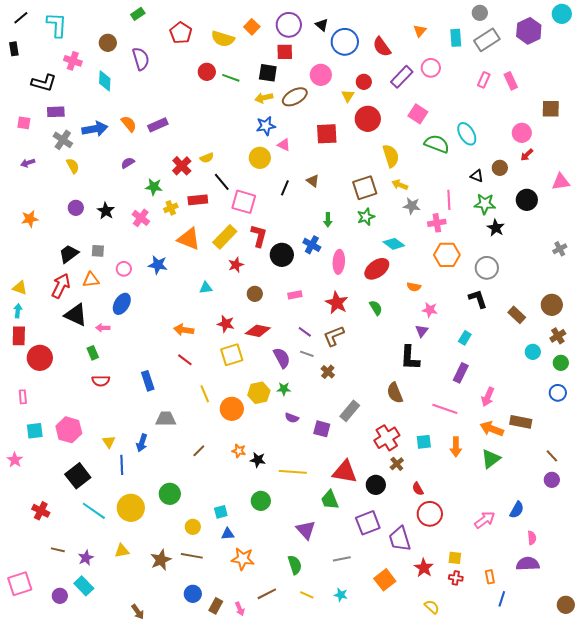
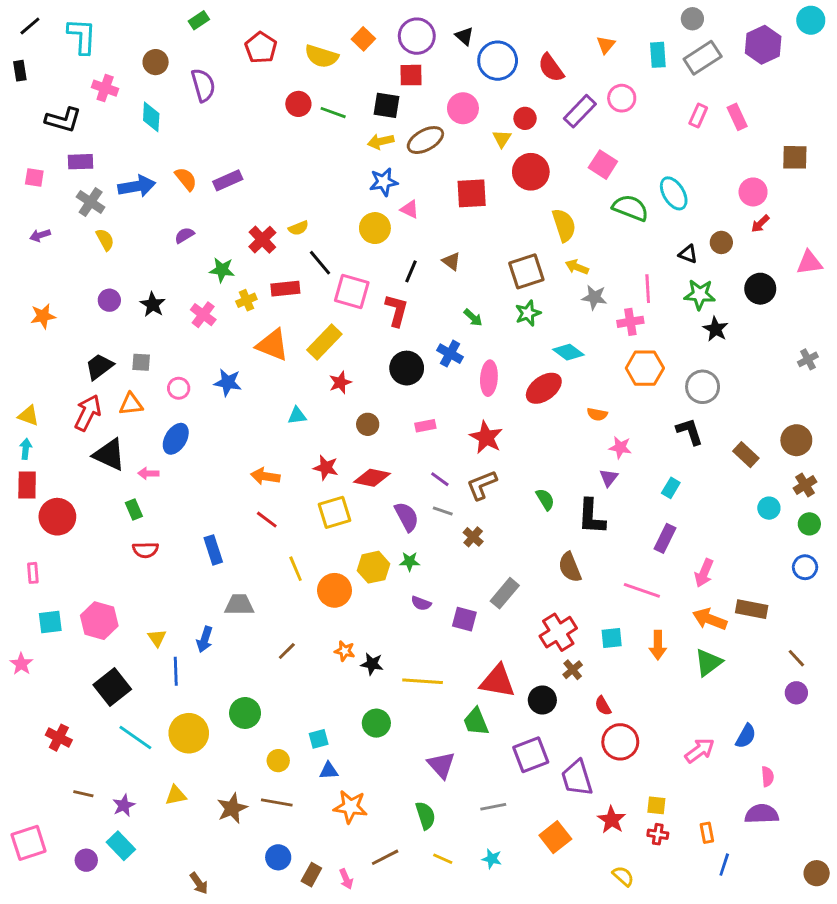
green arrow: (328, 220) -> (473, 318), turned -48
red L-shape: (259, 236) -> (397, 310), moved
green semicircle: (376, 308) -> (545, 499), moved

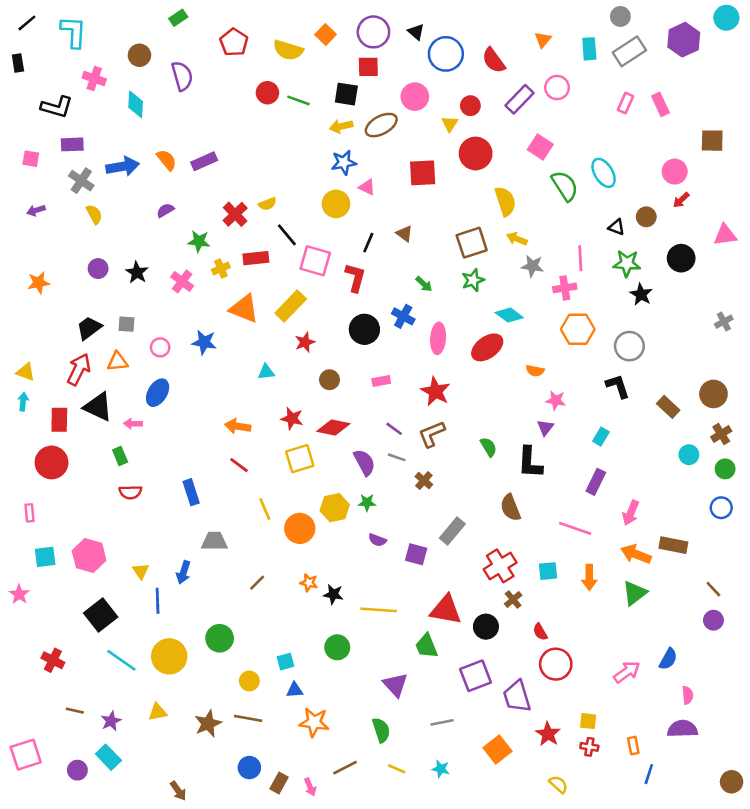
green semicircle: (630, 208) -> (565, 186), turned 36
red rectangle: (27, 485) -> (59, 420), moved

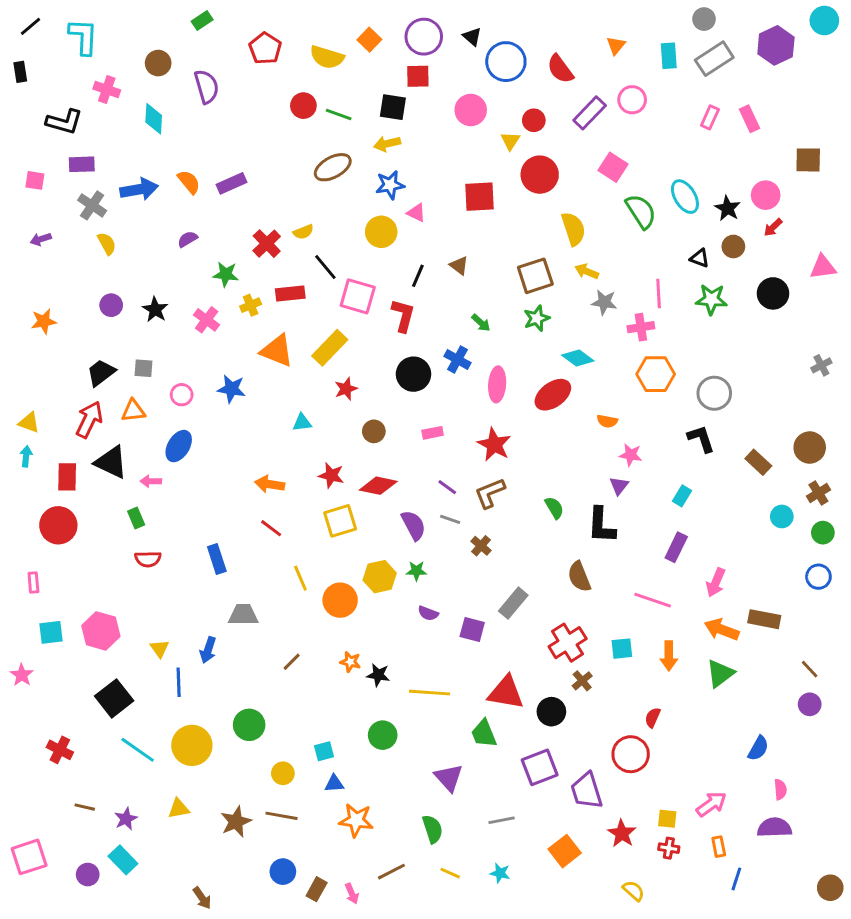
brown ellipse: (381, 125) -> (333, 167), moved
black star: (641, 294) -> (727, 208), moved
red semicircle: (540, 632) -> (653, 718), moved, turned 54
pink arrow: (627, 672) -> (711, 804), moved

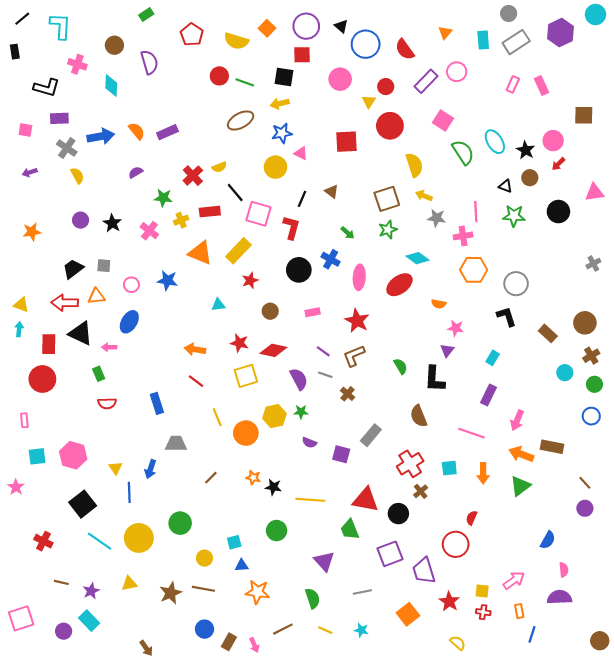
red arrow: (89, 420) -> (65, 303), turned -115

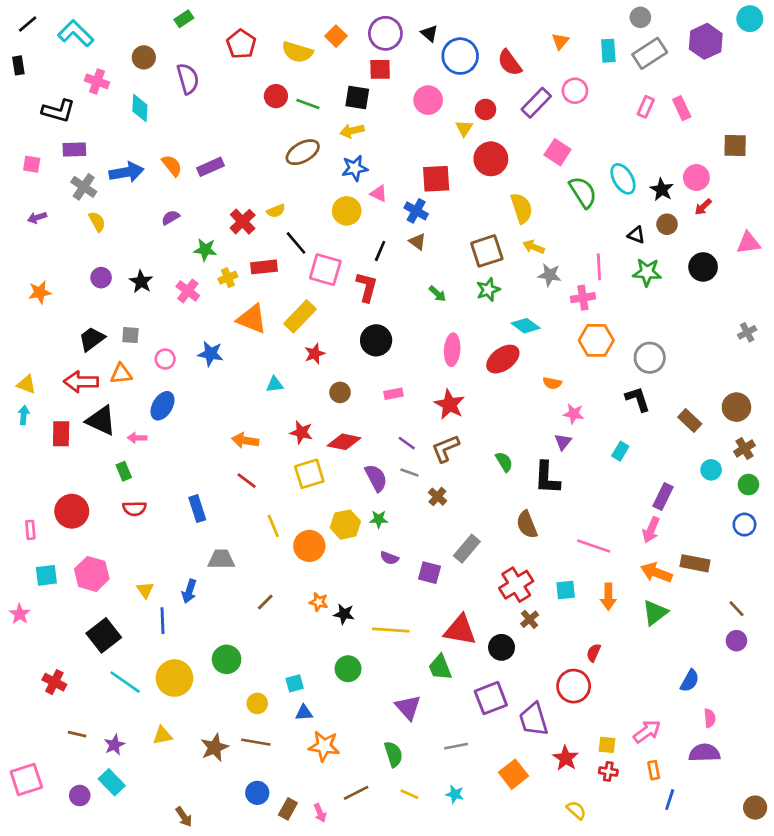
cyan L-shape: (60, 26) -> (76, 33), turned -48
blue cross: (331, 259) -> (416, 211), moved
red circle: (42, 379) -> (72, 511), moved
purple rectangle: (488, 395) -> (663, 497), moved

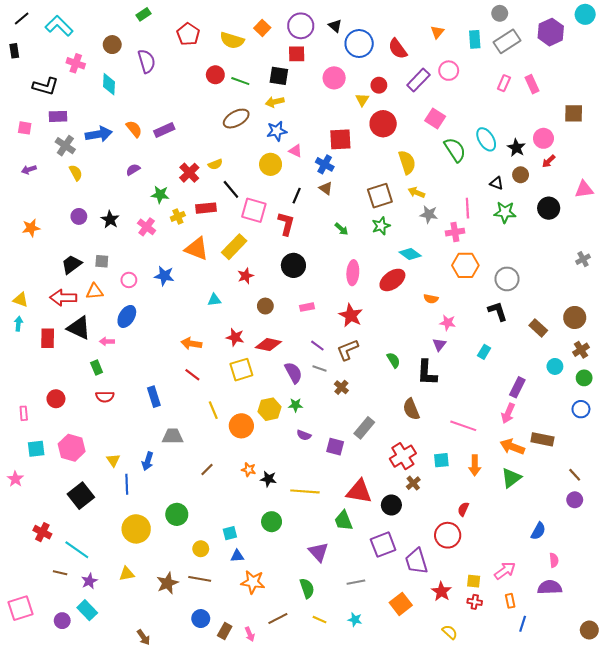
red circle: (72, 511) -> (56, 399), size x0.7
cyan line: (125, 682) -> (77, 550), moved

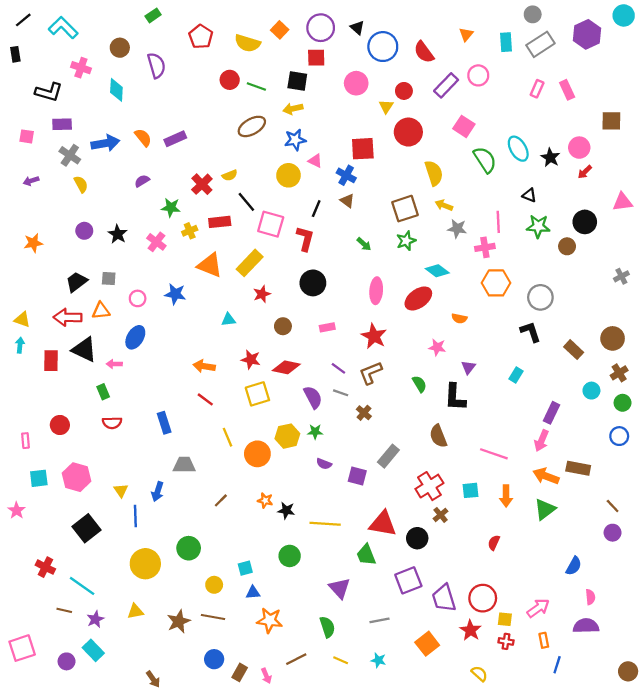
brown circle: (521, 175) -> (567, 246), moved
pink star: (448, 323) -> (437, 347), moved
red circle: (448, 535) -> (483, 598), moved

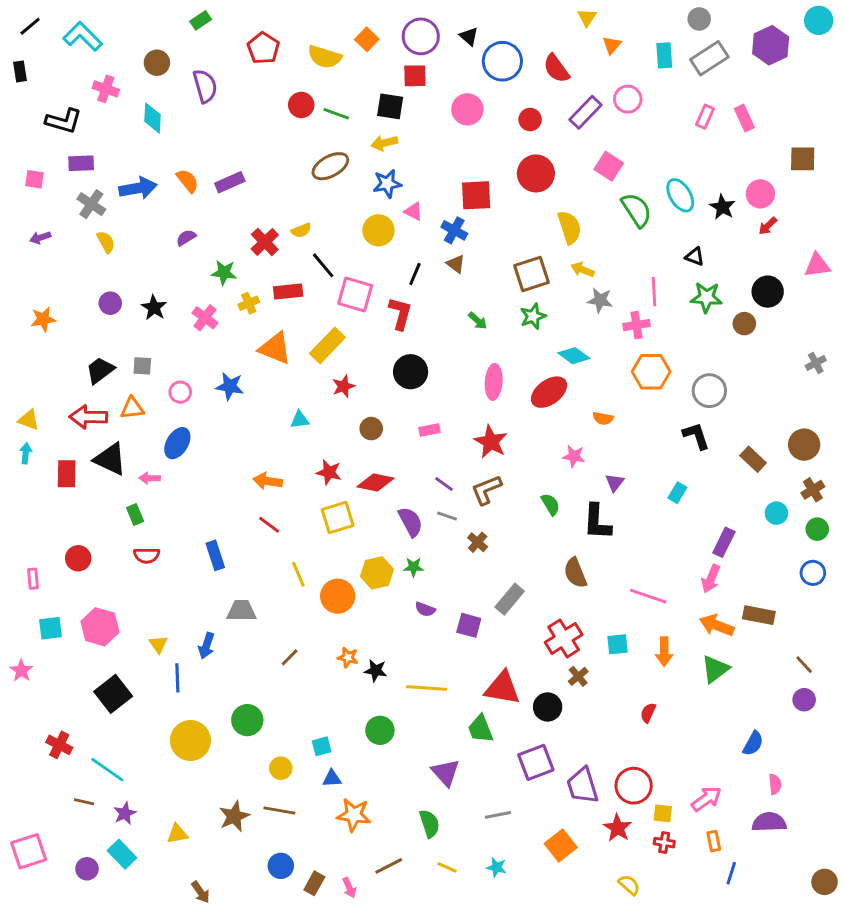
yellow triangle: (386, 106) -> (587, 17), moved
yellow triangle: (135, 611) -> (177, 834), moved

